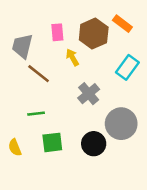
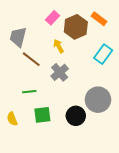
pink rectangle: (57, 32) -> (53, 18), moved, turned 48
gray cross: (89, 94) -> (60, 72), moved

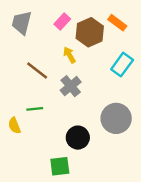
gray trapezoid: (18, 37) -> (22, 23), moved
green square: (42, 115) -> (60, 166), moved
black circle: (76, 116) -> (78, 138), moved
yellow semicircle: (12, 119) -> (14, 126), moved

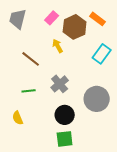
gray cross: (71, 86) -> (60, 84), moved
yellow semicircle: (14, 126) -> (18, 118), moved
green square: (60, 166) -> (65, 139), moved

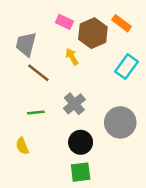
pink rectangle: (52, 18) -> (64, 22), turned 72
gray trapezoid: (18, 19) -> (26, 44), moved

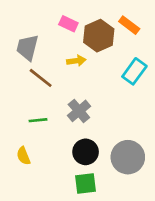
yellow arrow: (72, 57) -> (76, 61), turned 112
gray circle: (120, 122) -> (128, 157), moved

